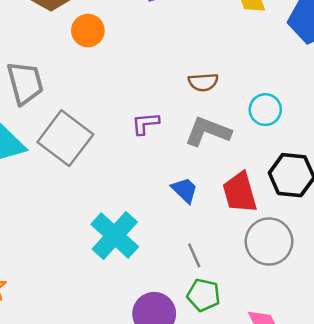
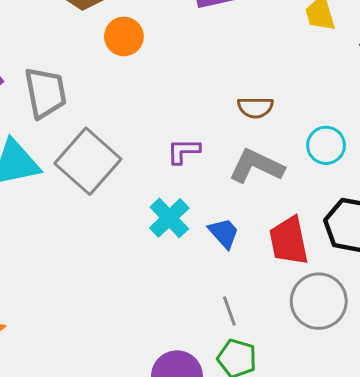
cyan cross: (115, 235) -> (169, 218), moved, size x0.7

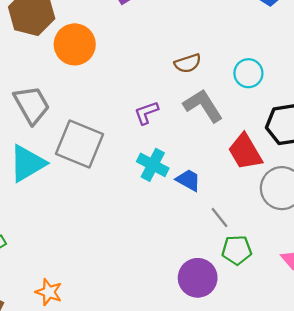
orange circle: (124, 36) -> (75, 44), size x1.4
gray L-shape: (256, 166) -> (203, 106), turned 51
blue trapezoid: (224, 233) -> (188, 180), moved

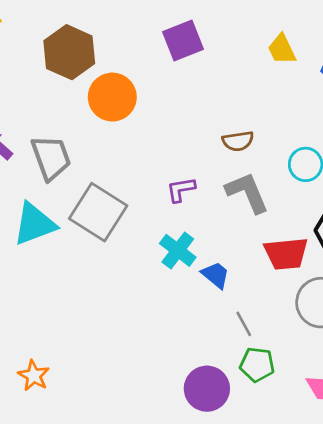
red trapezoid: (245, 152) -> (286, 254), turned -75

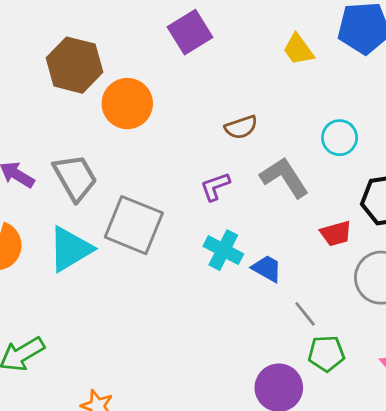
yellow trapezoid: (282, 49) -> (298, 49), moved
brown semicircle: (238, 141) -> (241, 127), moved
red trapezoid: (286, 254) -> (336, 233), size x0.7

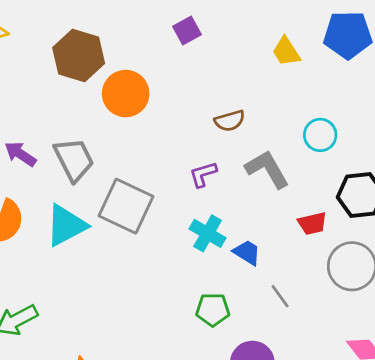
purple square: (190, 32) -> (187, 30), size x0.7
green pentagon: (326, 353) -> (213, 310), moved

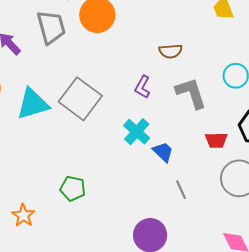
gray trapezoid: (74, 159) -> (51, 27), moved
purple L-shape: (203, 174) -> (142, 87), turned -55
green pentagon: (213, 310) -> (73, 188), moved

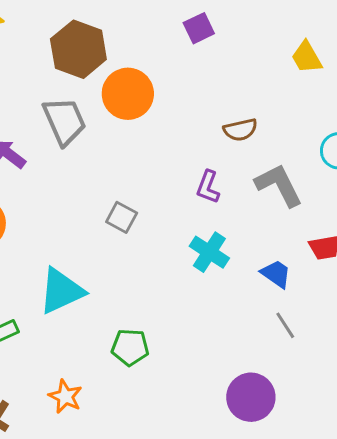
gray square: (80, 99) -> (122, 217), size x0.5
cyan triangle: (33, 104) -> (61, 291), moved
blue trapezoid: (163, 152) -> (276, 274), moved

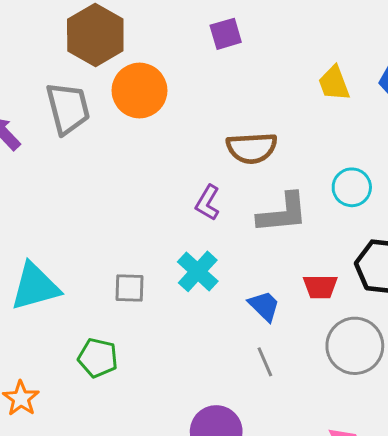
brown semicircle: (240, 130) -> (252, 148), size x1.4
gray L-shape: (279, 185) -> (283, 213), turned 102
gray square: (122, 217) -> (129, 288), moved, turned -36

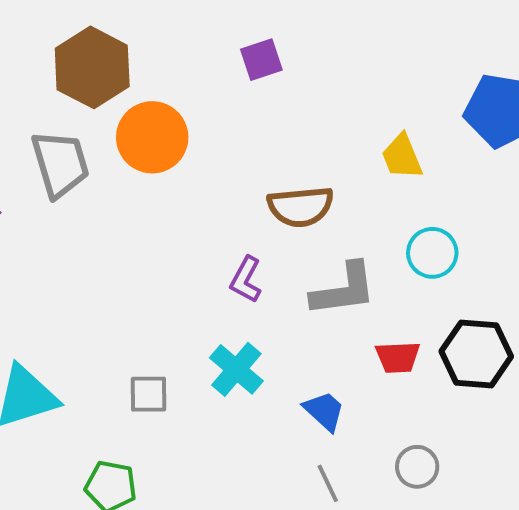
yellow trapezoid: (334, 83) -> (402, 157), moved
red trapezoid: (320, 287) -> (398, 357), moved
gray circle: (355, 346) -> (417, 467), moved, size x0.6

